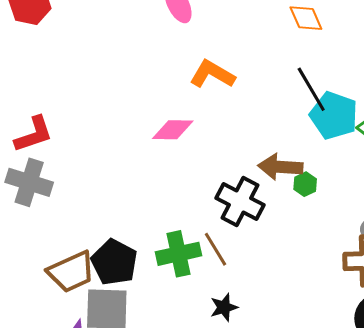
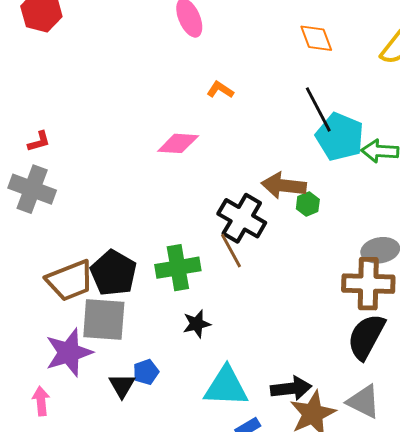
orange L-shape: (212, 74) -> (220, 90), size x0.6
red L-shape: (34, 134) -> (39, 141), size x0.6
brown line: (215, 249) -> (231, 251), moved
black star: (224, 307) -> (197, 324), moved

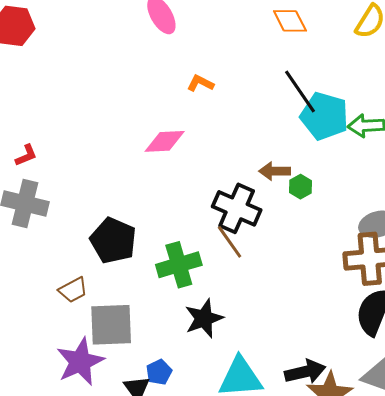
brown arrow: (284, 186) -> (275, 171), size x0.7
black pentagon: (113, 273) -> (113, 240), moved
brown trapezoid: (70, 280) -> (73, 290), size x0.6
black star: (197, 324) -> (204, 318), size x1.4

